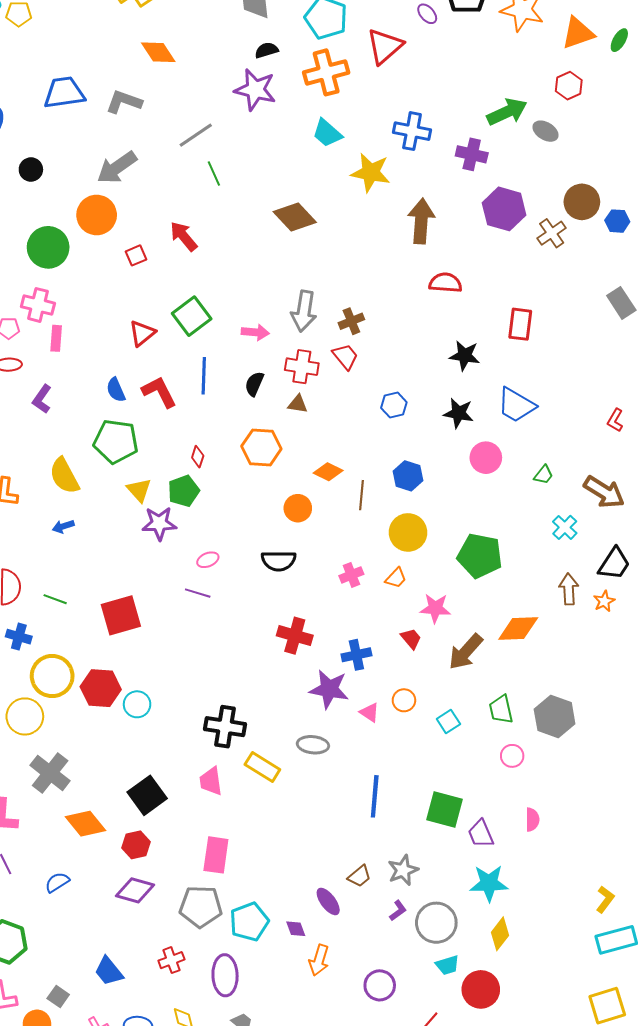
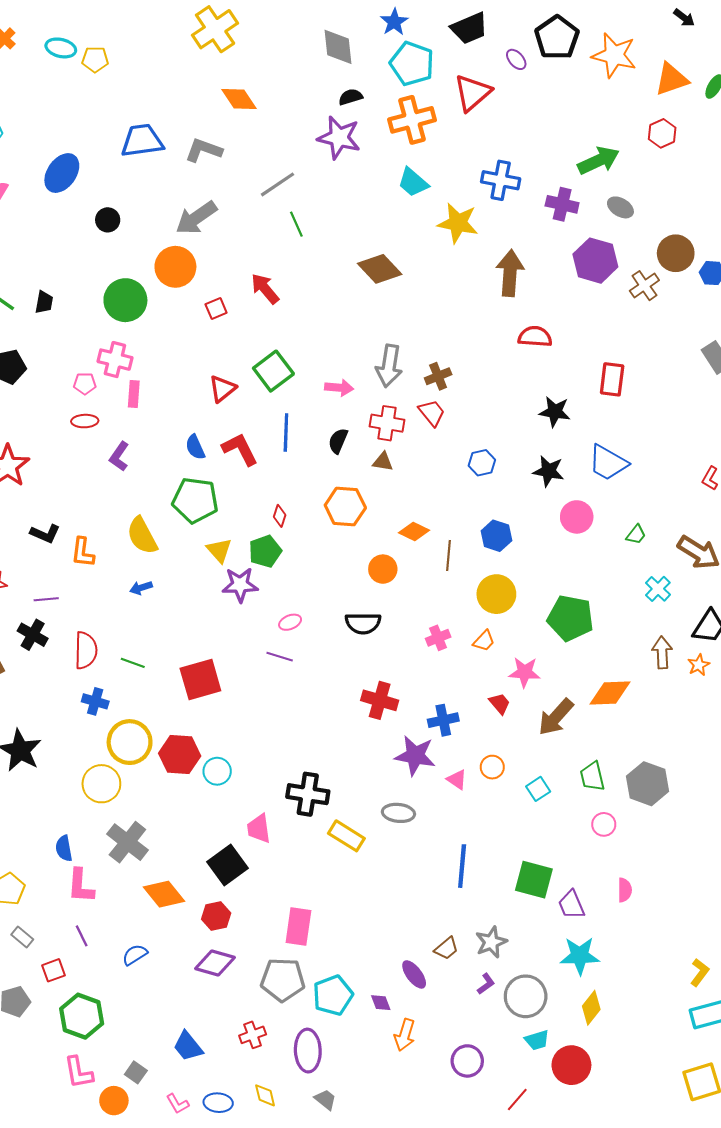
gray ellipse: (545, 131) -> (620, 207), moved
pink trapezoid: (211, 781) -> (259, 829), moved

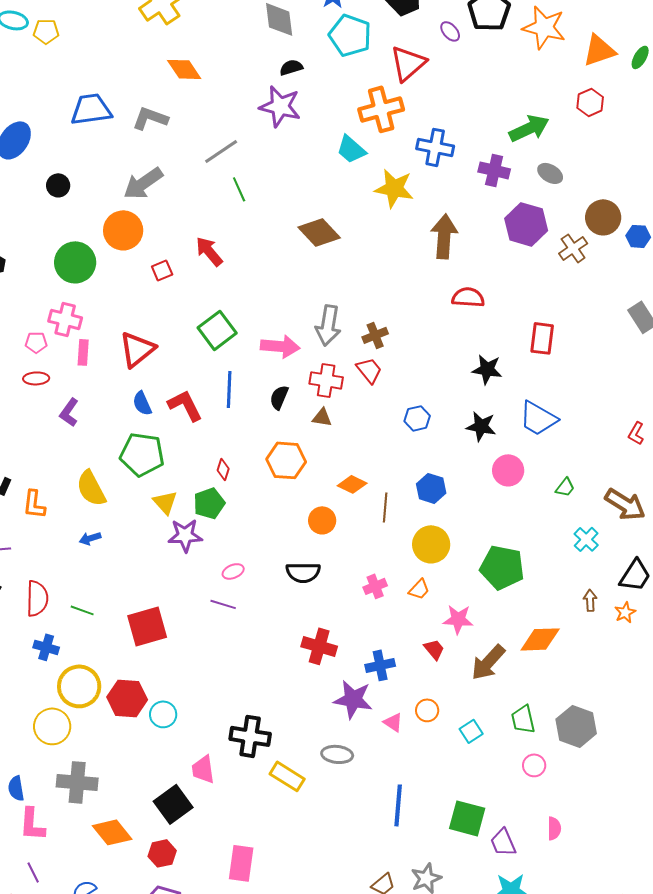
orange cross: (412, 120) -> (381, 109), moved
pink arrow: (339, 388) -> (280, 346), size x1.4
red triangle: (222, 389) -> (137, 349), moved, size x1.4
brown arrow: (662, 652) -> (590, 600), size x0.7
gray cross: (127, 842) -> (77, 782), turned -33

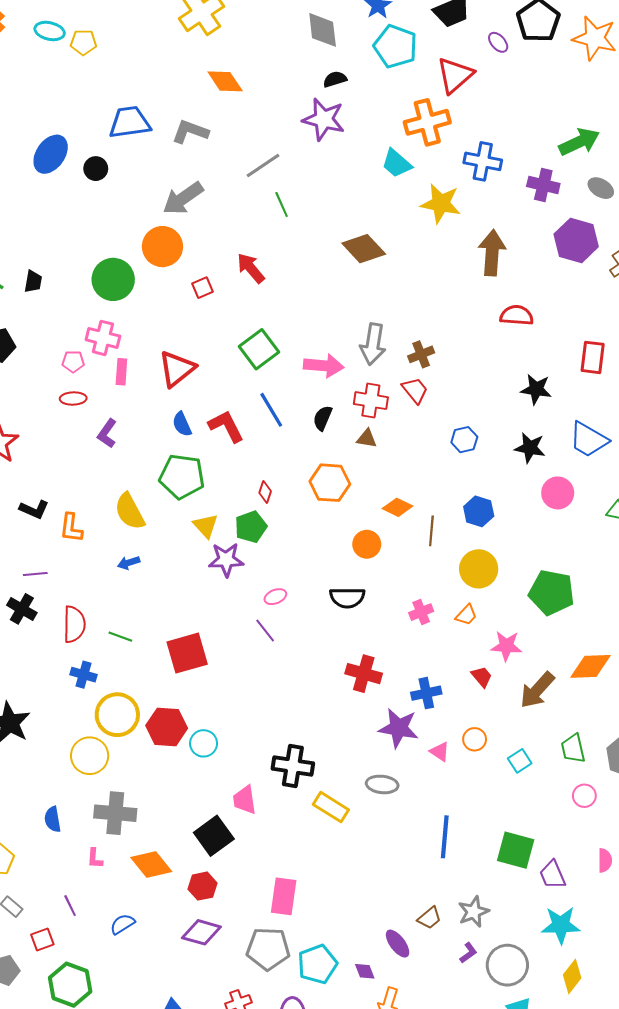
black circle: (58, 185) -> (96, 169), moved
blue line: (229, 389) -> (271, 410), turned -33
purple line: (223, 604) -> (265, 630), turned 35
pink L-shape: (32, 824) -> (95, 858), moved, size x0.6

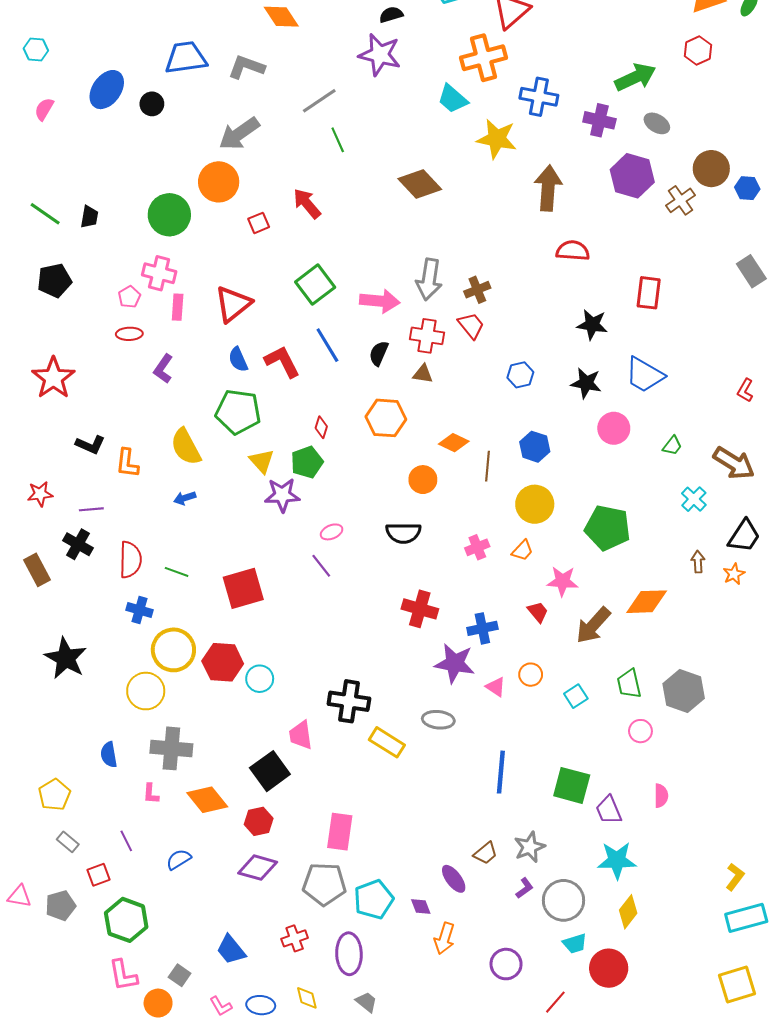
pink pentagon: (73, 362) -> (129, 297), turned -30

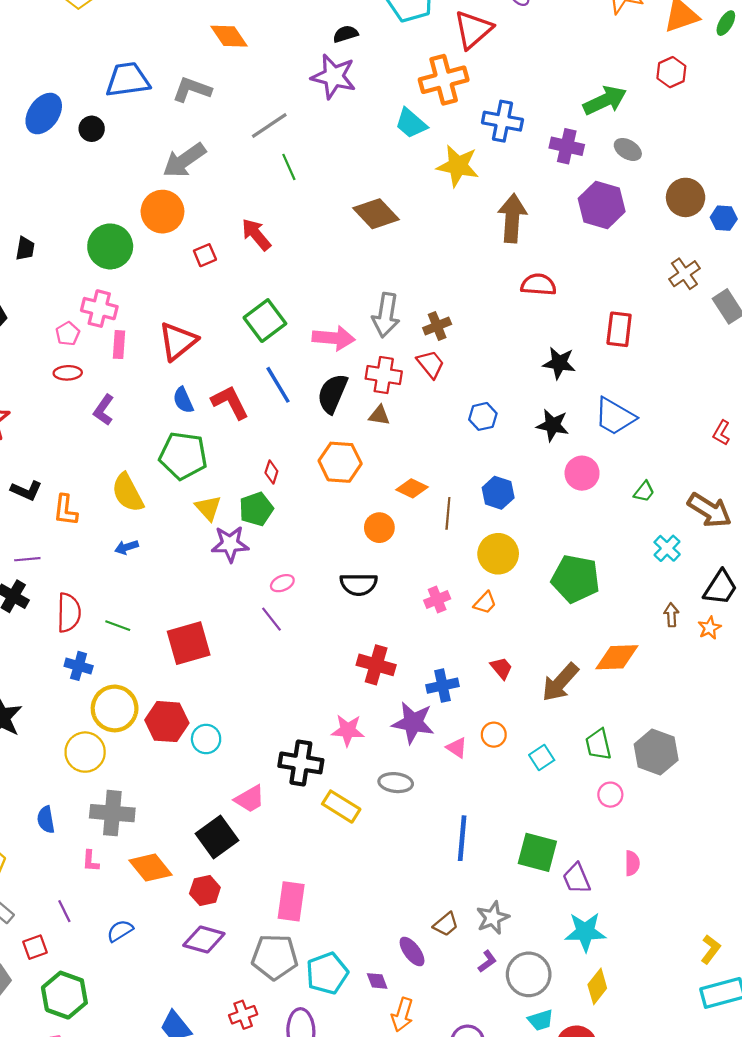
brown cross: (681, 200) -> (684, 274), moved
black semicircle: (379, 353) -> (332, 394), size x1.5
pink star: (562, 581) -> (348, 730), moved
pink trapezoid: (301, 735) -> (250, 799), turned -112

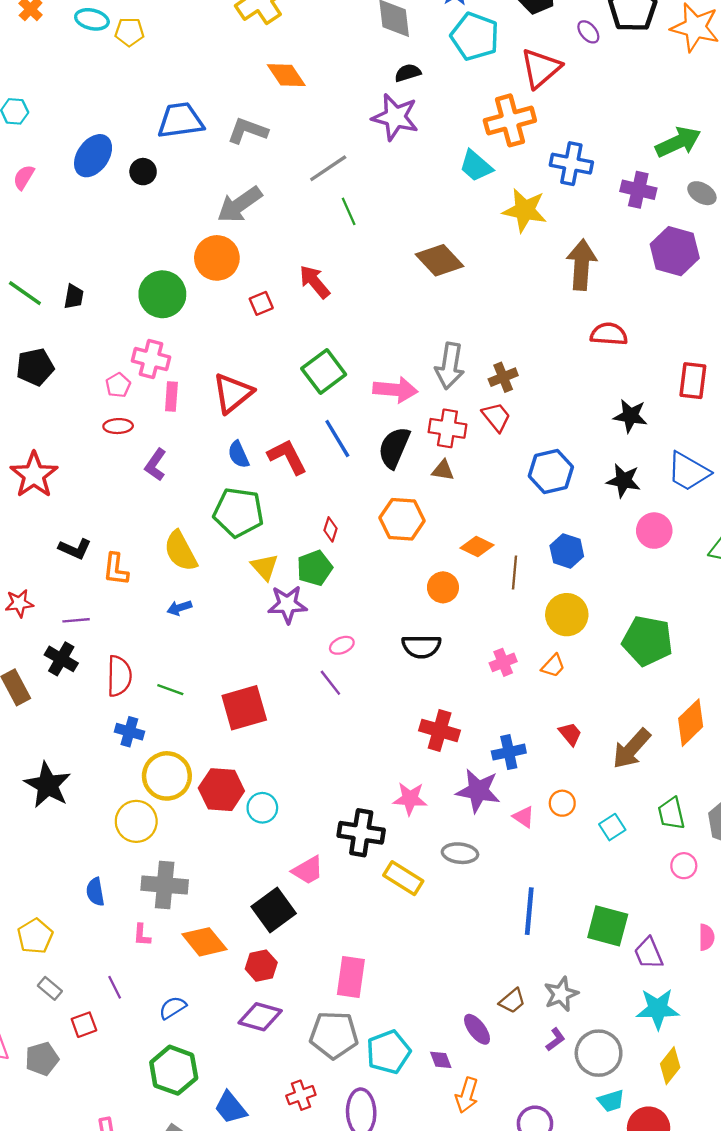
blue hexagon: (483, 416) -> (551, 471), size x1.5
orange diamond: (617, 657) -> (691, 723), turned -42
green hexagon: (64, 995) -> (174, 1070), moved

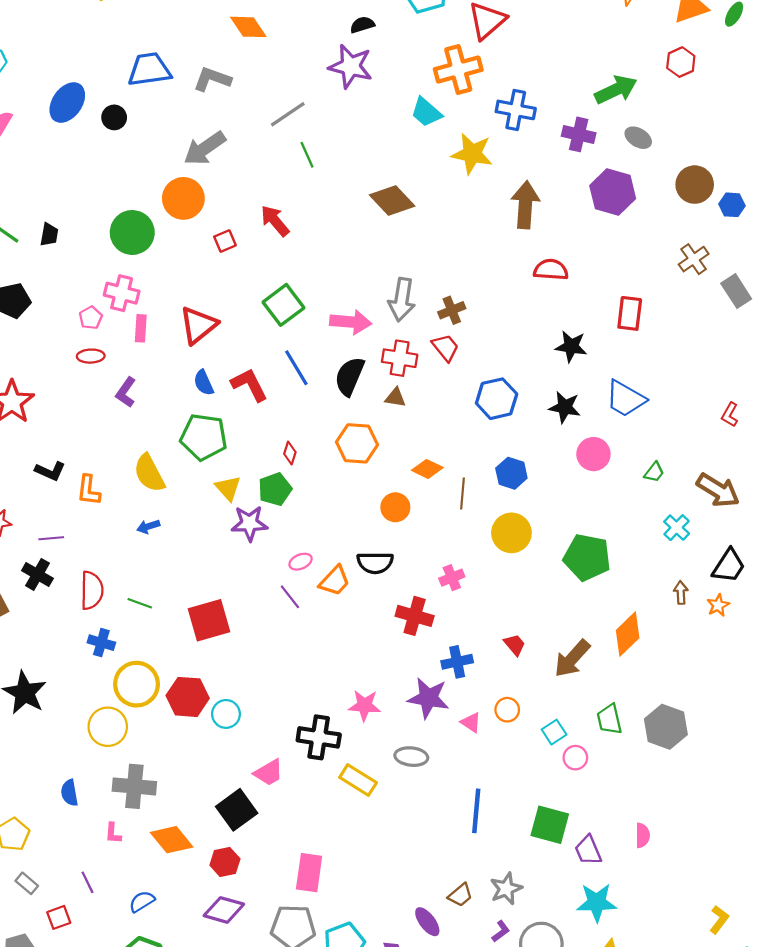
orange trapezoid: (553, 666) -> (335, 581), moved, size x1.4
red cross: (440, 731) -> (415, 616), moved
pink circle: (684, 866) -> (575, 758), moved

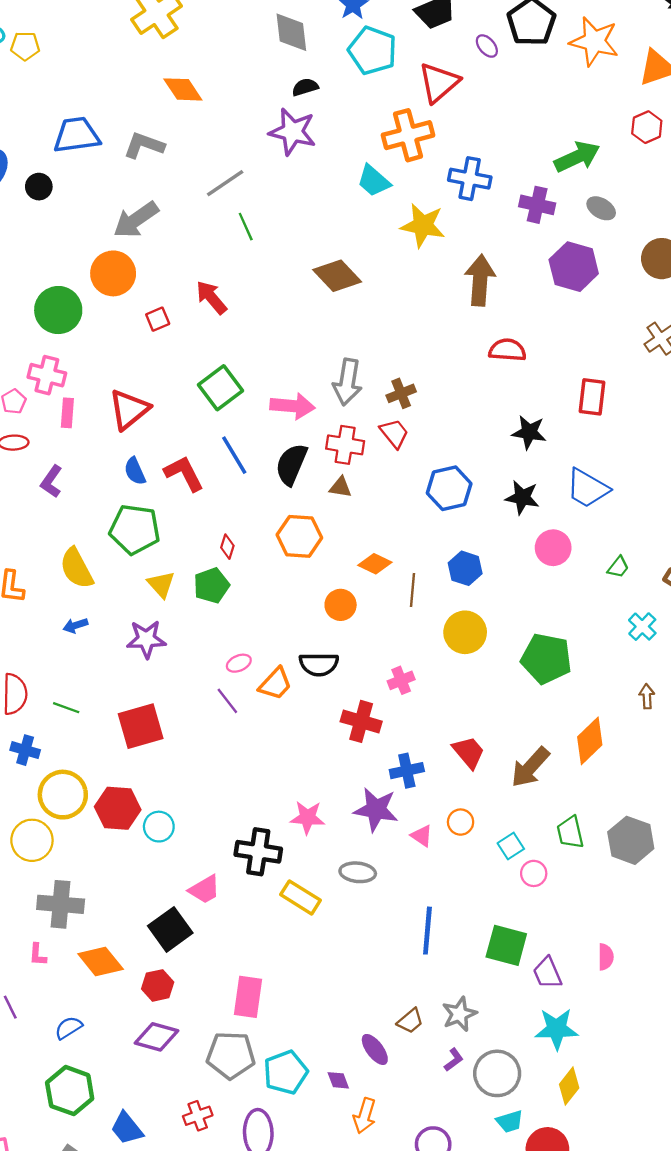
purple star: (249, 523) -> (146, 639), moved
red trapezoid: (515, 645) -> (469, 752), size x1.4

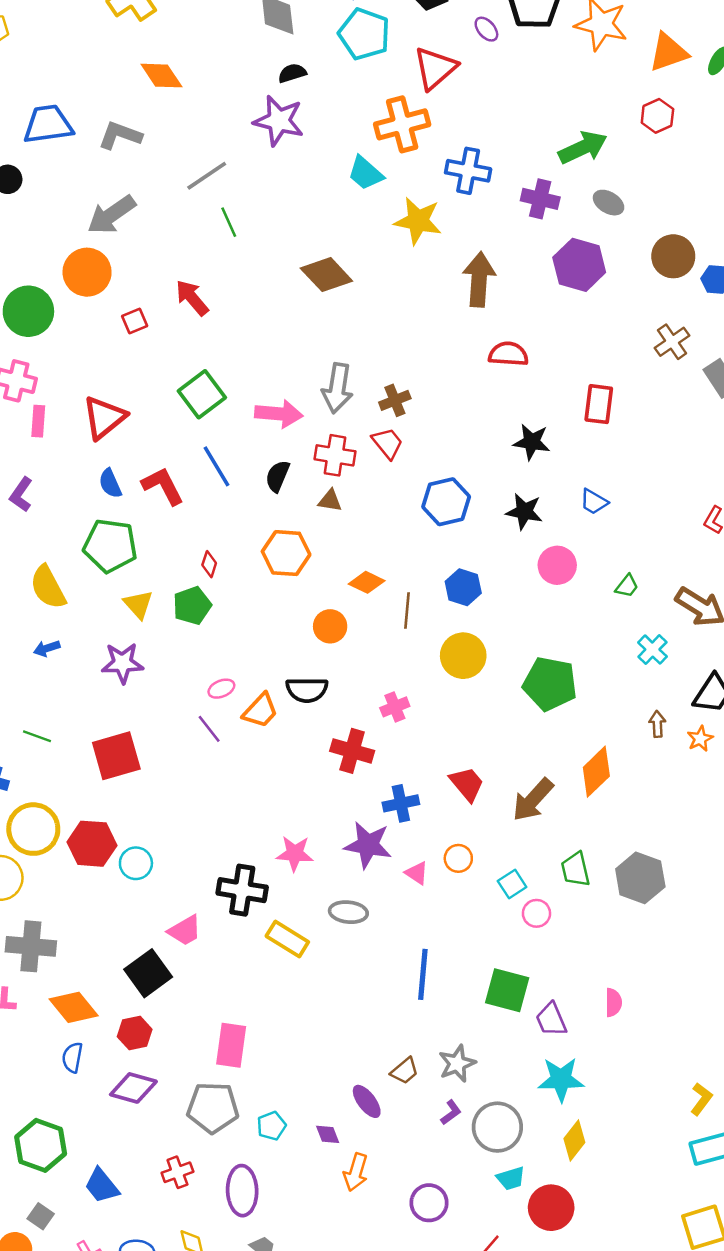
black semicircle: (291, 464) -> (278, 476), size x0.7
blue trapezoid: (587, 488) -> (594, 502), size x0.6
blue semicircle: (69, 1028) -> (72, 1057), moved, turned -48
cyan pentagon: (286, 1072) -> (271, 1126), size x0.6

